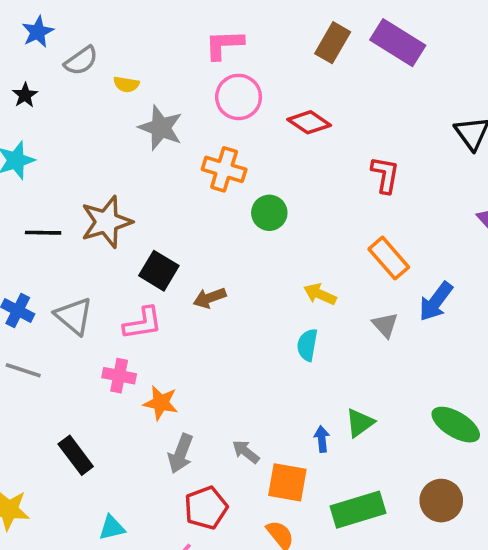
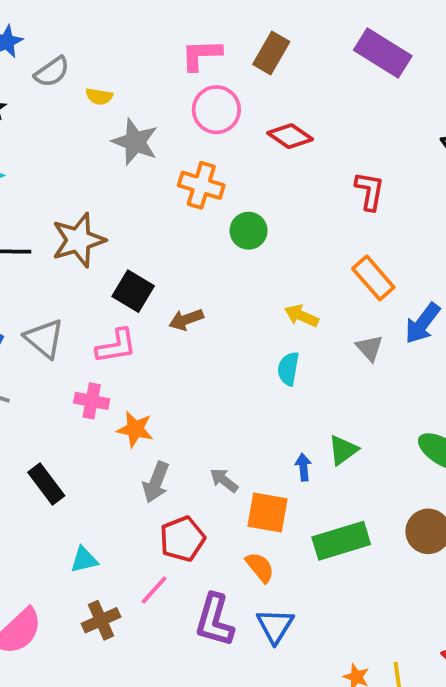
brown rectangle: (333, 43) -> (271, 53), moved

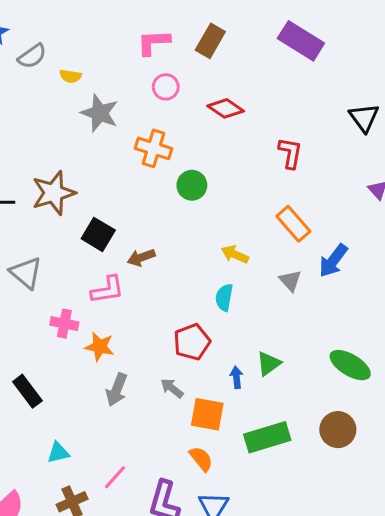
pink circle: (216, 110) -> (166, 87), size x0.7
pink L-shape: (116, 346) -> (107, 290), moved
red pentagon: (182, 539) -> (192, 342), moved

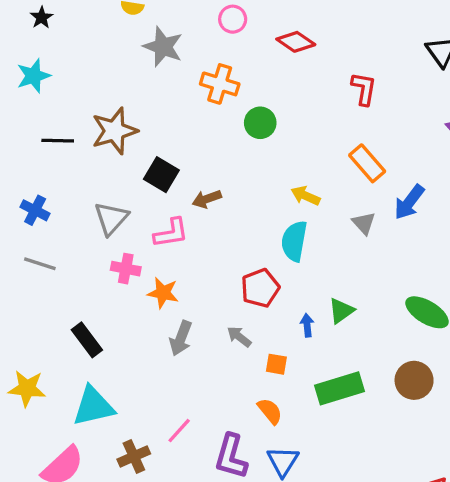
gray triangle: (26, 273) -> (111, 218), moved, turned 32
cyan semicircle: (224, 297) -> (294, 241), size x1.4
orange square: (207, 414) -> (276, 364), size x0.6
cyan triangle: (58, 453) -> (93, 406), moved, size x1.8

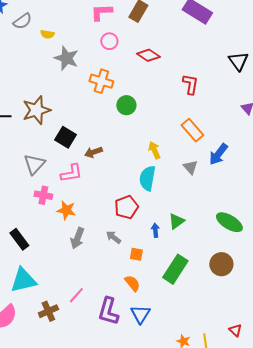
yellow arrow: (306, 196) -> (154, 150), turned 42
green rectangle: (340, 388) -> (175, 269), turned -40

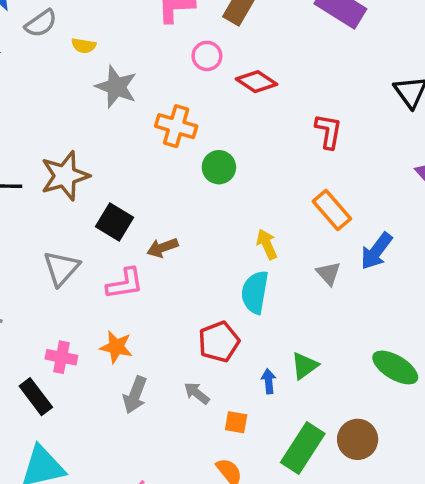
pink circle: (109, 41) -> (207, 56), moved
pink cross: (43, 195) -> (61, 357), moved
brown circle: (221, 264) -> (358, 439), moved

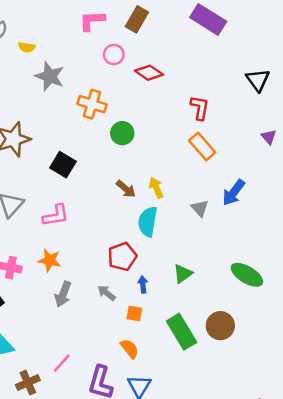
orange rectangle: (332, 210) -> (202, 147), moved
black square: (115, 222) -> (63, 165), moved
brown arrow: (162, 248) -> (126, 189), moved, turned -120
blue arrow: (269, 381) -> (143, 284), moved
green rectangle: (303, 448) -> (182, 332), turned -64

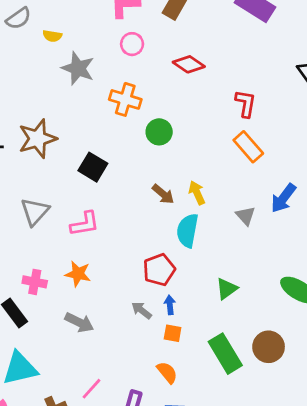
pink circle: (114, 55) -> (132, 44), moved
blue arrow: (143, 284) -> (170, 305), moved
gray arrow: (63, 294) -> (79, 322), moved, turned -85

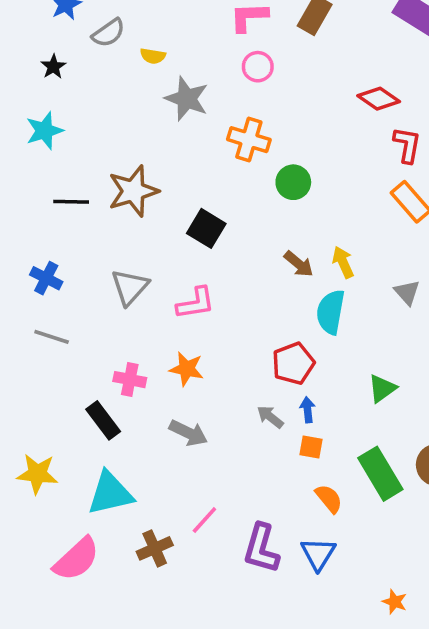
red diamond: (189, 64) -> (379, 99), moved
orange semicircle: (167, 372) -> (329, 499), moved

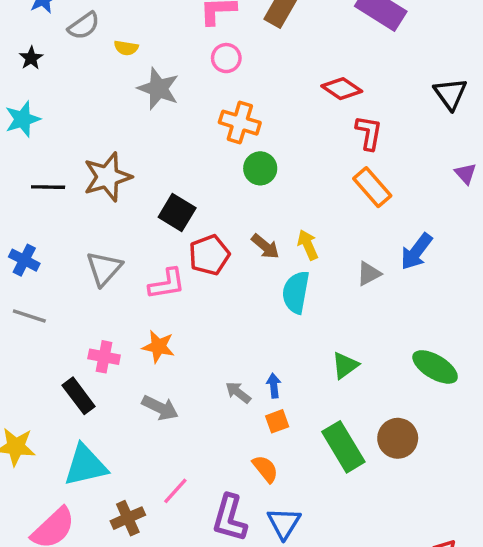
orange cross: (249, 140) -> (240, 123), moved
gray triangle: (407, 292) -> (369, 274), turned 44
red pentagon: (293, 364) -> (209, 255), moved
orange square: (311, 447) -> (277, 421), turned -30
orange semicircle: (329, 499) -> (265, 469), moved

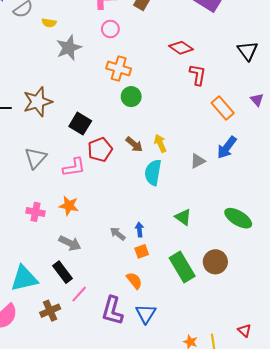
gray star: (158, 89) -> (69, 48), turned 30
orange rectangle: (372, 187) -> (223, 108), moved
green triangle: (345, 365) -> (183, 217), turned -48
black rectangle: (79, 396) -> (63, 272), moved

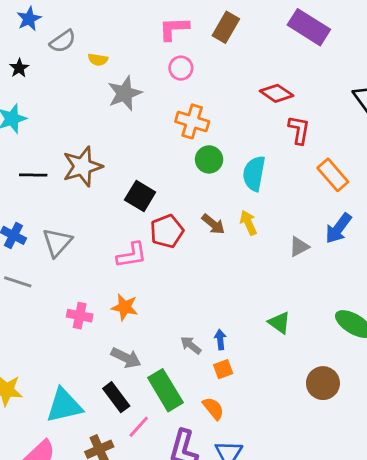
gray triangle: (36, 158) -> (57, 242), moved
cyan semicircle: (153, 172) -> (254, 174), moved
green rectangle: (182, 267) -> (165, 390), moved

